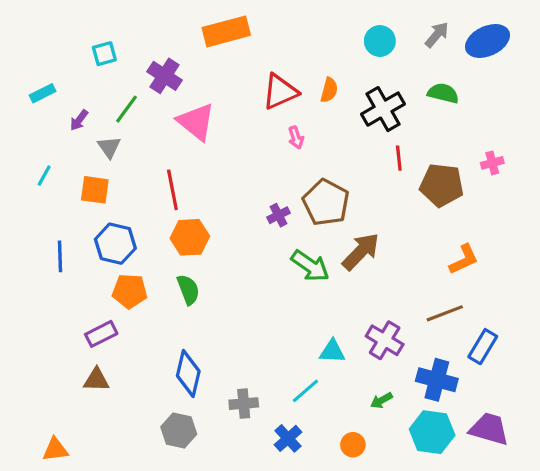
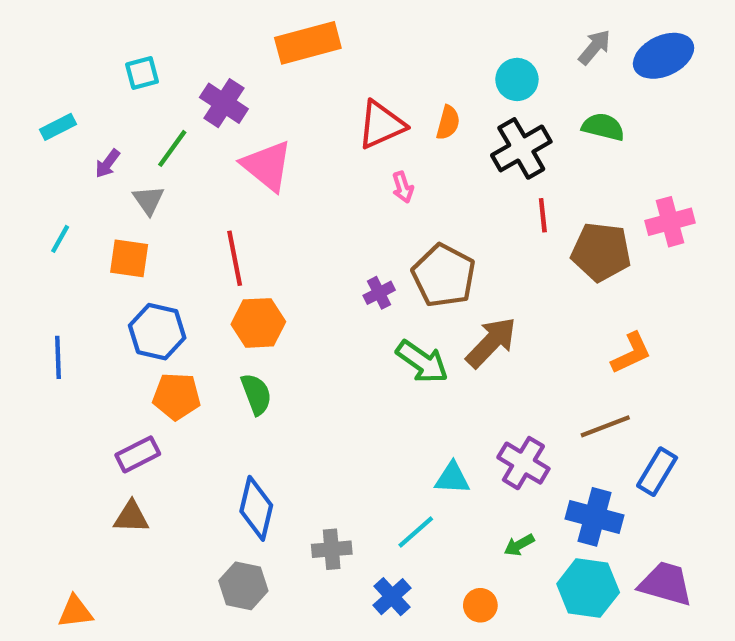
cyan circle: (380, 41) -> (517, 79), moved
pink cross: (492, 163) -> (670, 222), size x1.5
blue line: (60, 256) -> (58, 357), moved

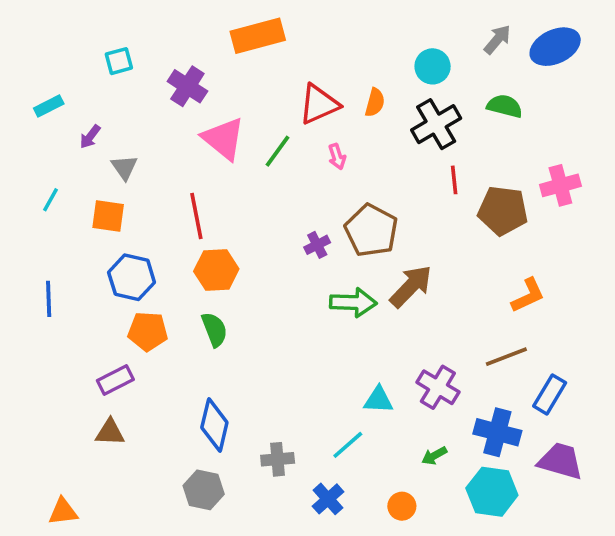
green line: (172, 148) -> (278, 151), moved
green arrow: (422, 362) -> (353, 303), turned -33
purple trapezoid: (666, 584) -> (560, 461), moved

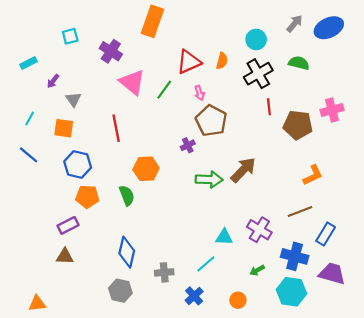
orange rectangle: (258, 36) -> (152, 21), turned -56
brown pentagon: (371, 230) -> (211, 121), moved
orange hexagon: (216, 270) -> (146, 169), moved
blue line: (49, 299) -> (29, 155), moved, turned -48

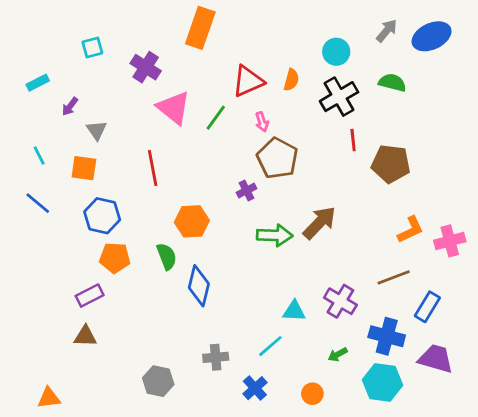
pink cross: (332, 110) -> (450, 241), moved
cyan line: (30, 119) -> (39, 155), turned -56
blue diamond: (127, 252) -> (199, 286), moved

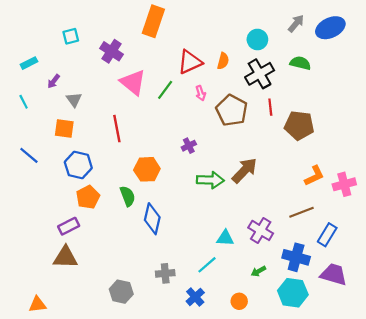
cyan line: (39, 155) -> (24, 102), moved
brown pentagon: (277, 158) -> (232, 110), moved
orange pentagon: (115, 258) -> (88, 197), turned -30
brown triangle: (85, 336) -> (65, 257), size x1.4

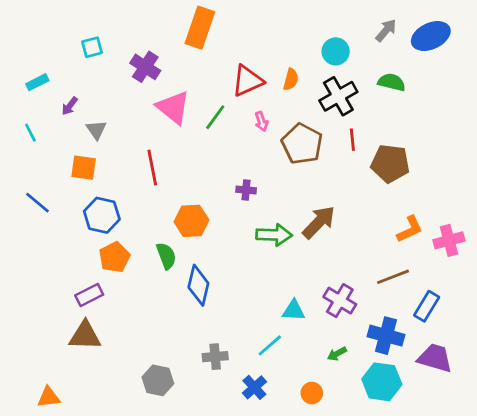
purple cross: (189, 146) -> (246, 190), turned 32

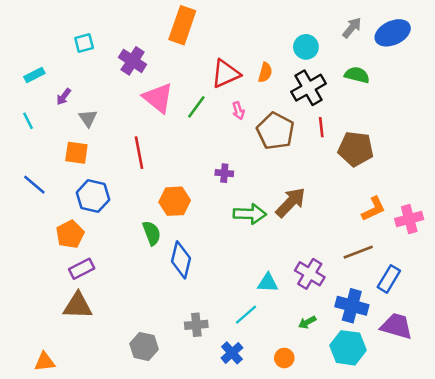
orange pentagon: (114, 257) -> (70, 234), moved

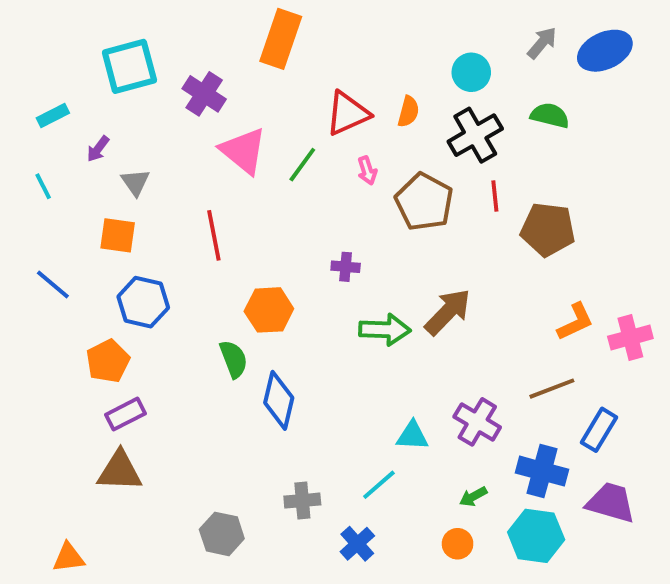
cyan square: (84, 43) -> (129, 66), size x1.8
orange circle: (284, 358) -> (458, 544), moved

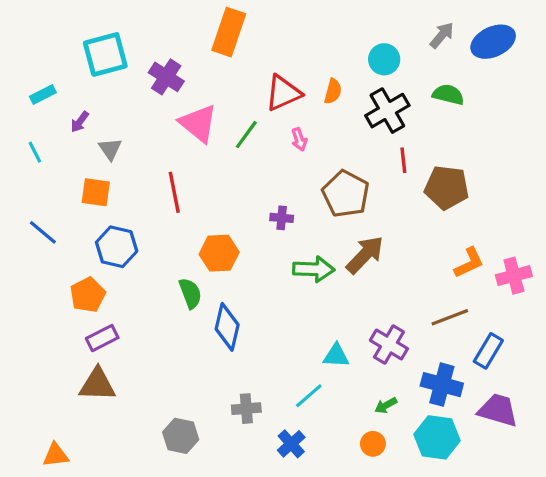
brown pentagon: (424, 202) -> (346, 194), moved

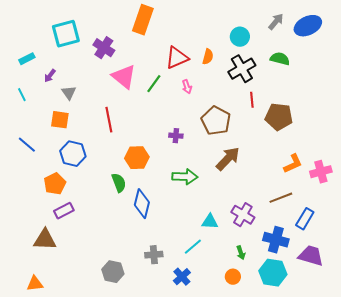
green arrow: (314, 269) -> (185, 177), moved
brown triangle: (97, 385) -> (45, 240), moved
green arrow: (386, 405) -> (241, 253), turned -80

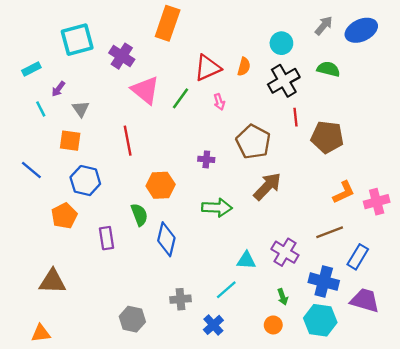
cyan line: (22, 95) -> (41, 109), moved
purple rectangle: (64, 211) -> (106, 238), moved, turned -72

